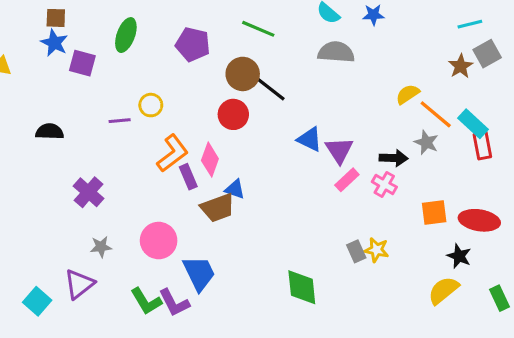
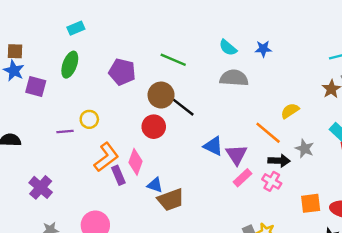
orange line: (436, 114) -> (268, 133), moved
brown trapezoid: (218, 208) -> (171, 200), moved

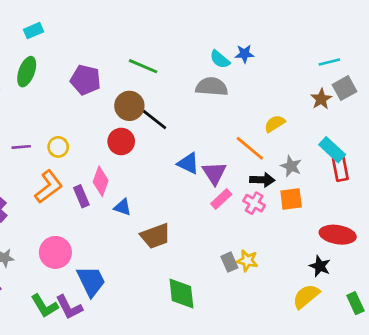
cyan semicircle: (228, 48) -> (220, 59), moved
yellow circle: (89, 119) -> (58, 147), moved
orange L-shape: (106, 157) -> (49, 187), moved
brown trapezoid: (171, 200) -> (155, 236), moved
orange square: (311, 203) -> (291, 199), moved

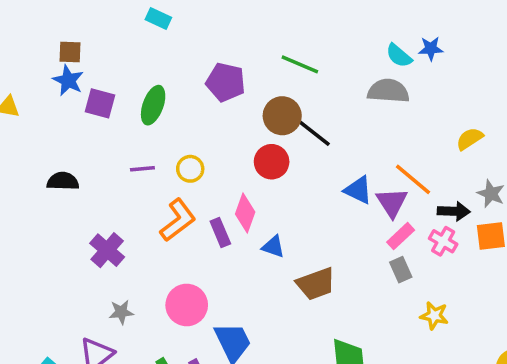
cyan rectangle: (34, 31) -> (158, 18), turned 48
green ellipse: (27, 72) -> (153, 105), moved
orange line: (250, 148) -> (413, 179), moved
gray rectangle: (229, 262) -> (401, 270), moved

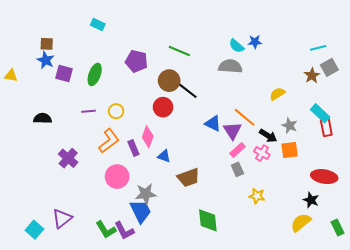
black arrow: (454, 211) -> (268, 136), turned 30
pink circle: (187, 305) -> (117, 177), moved
gray star: (121, 312) -> (146, 194), moved, size x1.5

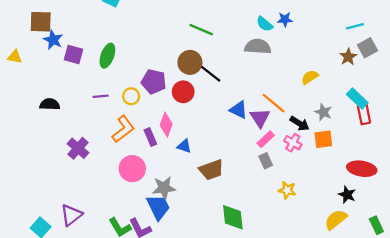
brown square: (47, 44) -> (41, 22), moved, size x1.5
purple pentagon: (136, 61) -> (154, 82), moved

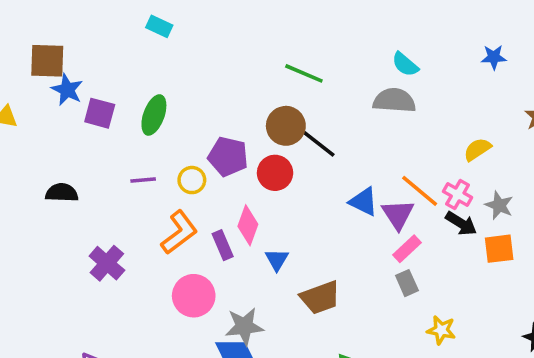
blue star: (285, 19) -> (494, 57), moved
pink cross: (293, 143) -> (458, 195), moved
blue triangle: (184, 146) -> (277, 260), turned 42

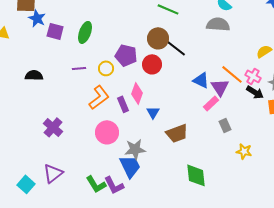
pink rectangle: (407, 249) -> (211, 103), moved
purple cross: (107, 263) -> (53, 127), moved

